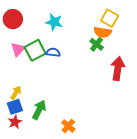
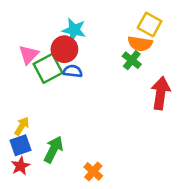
red circle: (13, 19) -> (64, 49), moved
pink triangle: (18, 49) -> (29, 55), moved

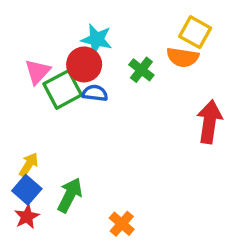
green cross: (132, 60) -> (141, 70), moved
blue square: (20, 145) -> (27, 190), turned -30

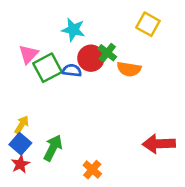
orange semicircle: (183, 57) -> (129, 69), moved
red circle: (84, 64) -> (91, 58), moved
red arrow: (209, 122) -> (159, 144), moved, turned -100

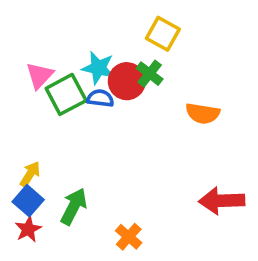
yellow square: (148, 24) -> (163, 34), moved
cyan star: (73, 30) -> (98, 68), moved
orange semicircle: (129, 69) -> (203, 113), moved

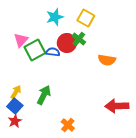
cyan star: (98, 68) -> (55, 17), moved, turned -30
green arrow: (74, 206) -> (44, 95), moved

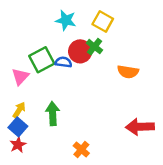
cyan star: (55, 17) -> (66, 20), turned 30
pink triangle: (21, 40) -> (20, 77), moved
green arrow: (44, 95) -> (53, 114), turned -30

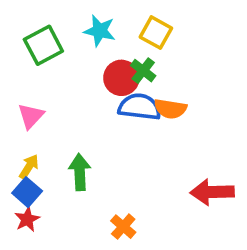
green square: (42, 60) -> (43, 45), moved
blue semicircle: (63, 62) -> (140, 107), moved, size x1.6
orange semicircle: (128, 72) -> (170, 109), moved

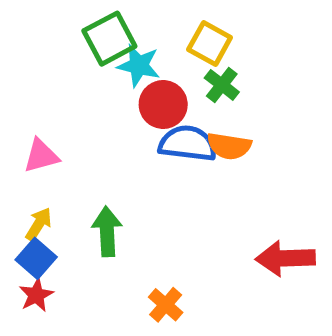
cyan star: (100, 31) -> (139, 65), moved
green square: (43, 45) -> (109, 39), moved
green cross: (143, 71) -> (222, 85), moved
pink triangle: (31, 116) -> (41, 156), turned 32

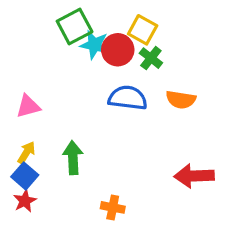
red circle: (163, 105) -> (118, 50), moved
orange semicircle: (229, 146) -> (181, 100), moved
orange cross: (166, 305) -> (113, 207), turned -30

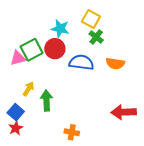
green square: (75, 27) -> (32, 50), moved
red circle: (118, 50) -> (55, 49), moved
pink triangle: (28, 106) -> (18, 58), moved
yellow arrow: (26, 153) -> (28, 89), moved

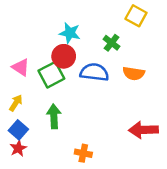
yellow square: (91, 19) -> (136, 16), moved
green square: (32, 50) -> (51, 75), moved
pink triangle: (18, 58) -> (21, 67), turned 49
yellow arrow: (28, 89) -> (16, 103), moved

